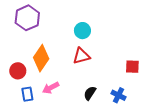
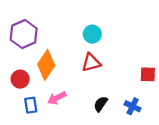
purple hexagon: (27, 18) -> (24, 34), moved

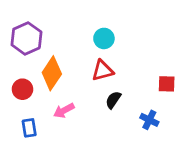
black semicircle: (101, 104) -> (113, 100), moved
blue rectangle: (31, 105) -> (29, 128), moved

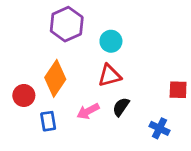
purple hexagon: (26, 38) -> (67, 24), moved
pink arrow: (64, 111) -> (88, 111), moved
blue rectangle: (29, 128) -> (48, 121), moved

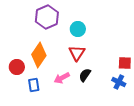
red triangle: (110, 76) -> (77, 53), turned -42
blue cross: (159, 128) -> (119, 82), moved

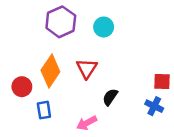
cyan circle: (78, 29) -> (104, 27), moved
red triangle: (77, 53) -> (87, 68), moved
pink arrow: (62, 78) -> (87, 123), moved

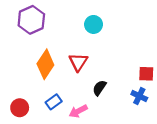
purple hexagon: (61, 22) -> (31, 20), moved
red circle: (22, 87) -> (20, 108), moved
blue rectangle: (44, 110) -> (54, 102), moved, turned 63

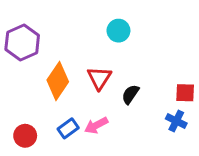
purple hexagon: (31, 20) -> (22, 42), moved
black semicircle: (99, 88) -> (130, 94), moved
pink arrow: (78, 111) -> (96, 125), moved

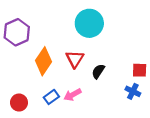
cyan circle: (118, 31) -> (89, 23), size x1.6

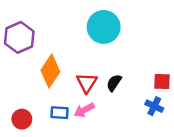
red triangle: (75, 59) -> (87, 83), moved
blue rectangle: (51, 97) -> (59, 113), turned 40

